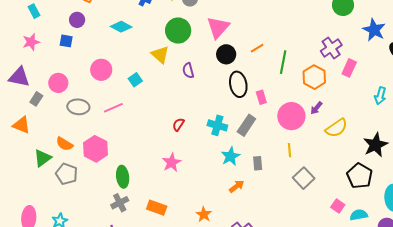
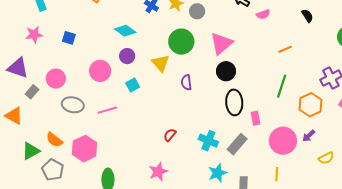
purple circle: (77, 20) -> (127, 56), moved
orange line: (257, 48) -> (285, 49), moved
yellow semicircle: (336, 128) -> (326, 158), size x0.7

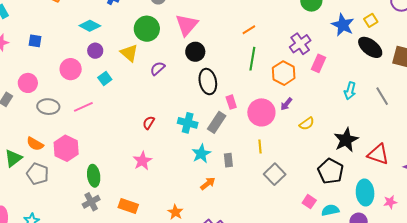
orange line: (285, 49) -> (249, 30), moved
purple semicircle: (186, 82) -> (158, 68), turned 63
pink rectangle: (256, 118) -> (231, 102), moved

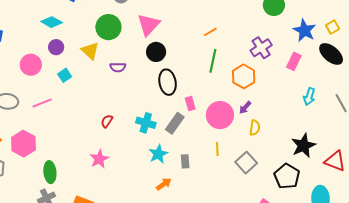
pink rectangle: (319, 63) -> (294, 61), moved
purple semicircle: (158, 68) -> (118, 67), turned -140
yellow semicircle: (307, 124) -> (255, 128), moved, turned -49
gray square: (275, 174) -> (246, 163), moved

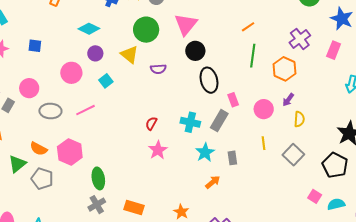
pink circle: (220, 115) -> (264, 109), size x0.7
pink star: (99, 159) -> (158, 150), moved

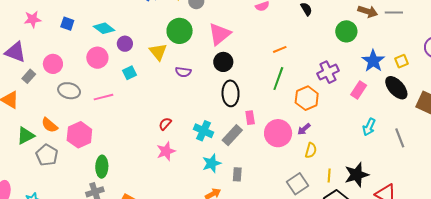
cyan diamond: (89, 29) -> (104, 28), moved
pink circle: (264, 109) -> (278, 133), size x1.4
yellow line: (264, 143) -> (329, 175), moved

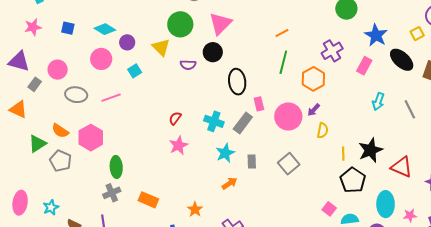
yellow square: (401, 61) -> (417, 34), moved
black circle: (223, 62) -> (213, 52), moved
gray square: (298, 184) -> (289, 164), moved

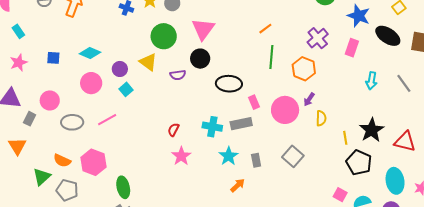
purple circle: (127, 42) -> (120, 69), moved
black ellipse: (237, 82) -> (229, 84), turned -70
orange triangle: (18, 109) -> (17, 146), turned 42
gray rectangle: (243, 123) -> (241, 124), turned 50

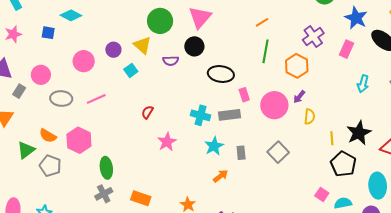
cyan diamond: (90, 53) -> (71, 15), moved
cyan square: (126, 89) -> (131, 70), moved
red semicircle: (173, 130) -> (147, 112), moved

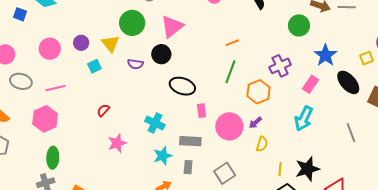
cyan arrow: (363, 84) -> (304, 119), moved, size x1.4
gray rectangle: (230, 115) -> (190, 141), moved
pink hexagon: (79, 140) -> (45, 119), moved

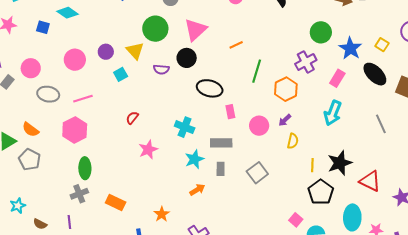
green circle: (299, 25) -> (321, 32), moved
orange line: (232, 43) -> (236, 45), moved
yellow square: (367, 58) -> (382, 45), moved, turned -32
pink circle: (229, 126) -> (259, 126), size x0.7

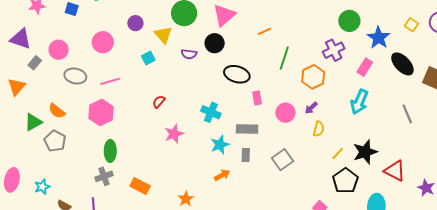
yellow square: (382, 45) -> (411, 25), moved
purple circle: (106, 52) -> (135, 23), moved
yellow line: (312, 165) -> (338, 154), turned 40

